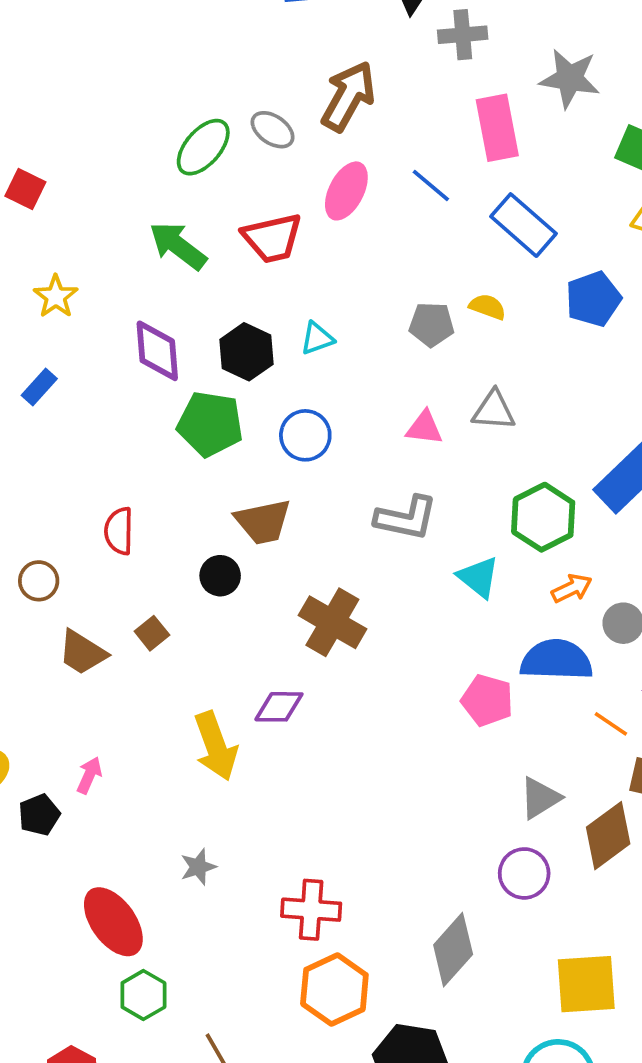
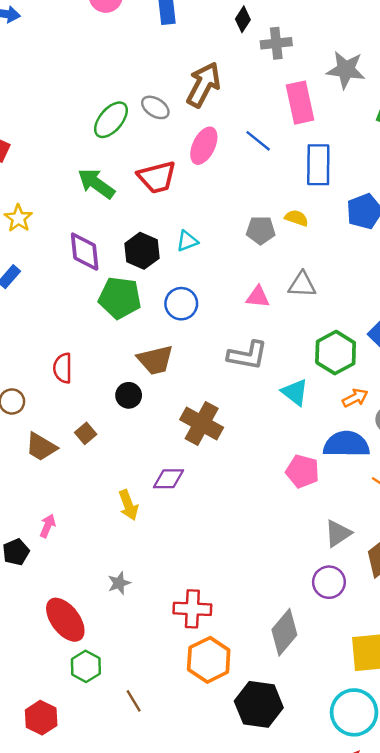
blue rectangle: (523, 225) -> (318, 165), turned 51
yellow arrow: (216, 746) -> (128, 505), size x0.7

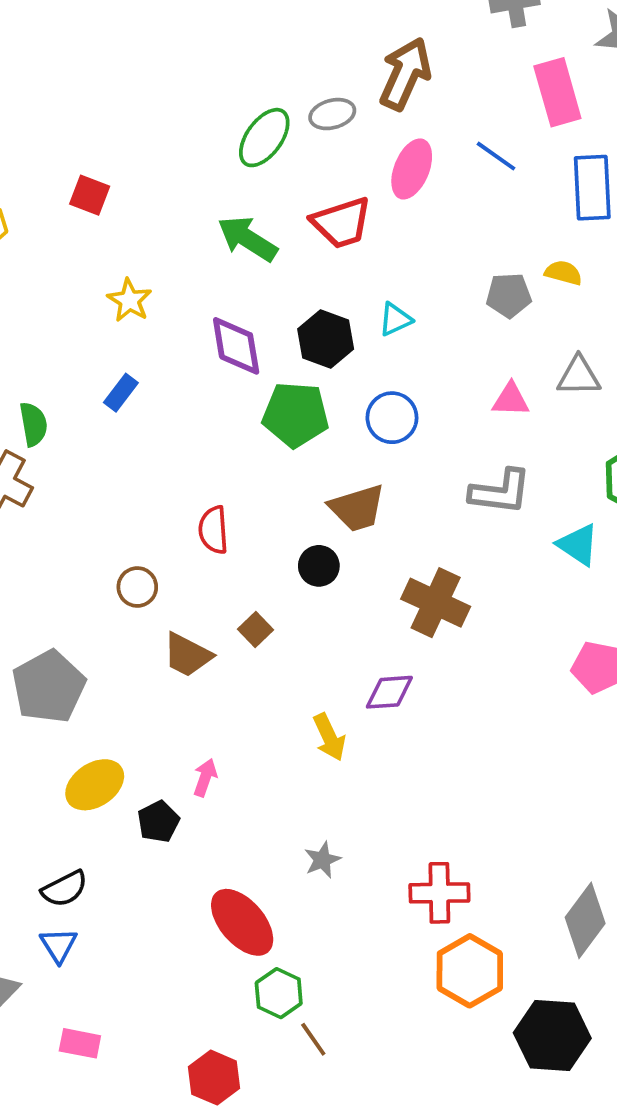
gray ellipse: (155, 107) -> (332, 114), turned -44
brown line: (134, 701) -> (313, 1039), moved

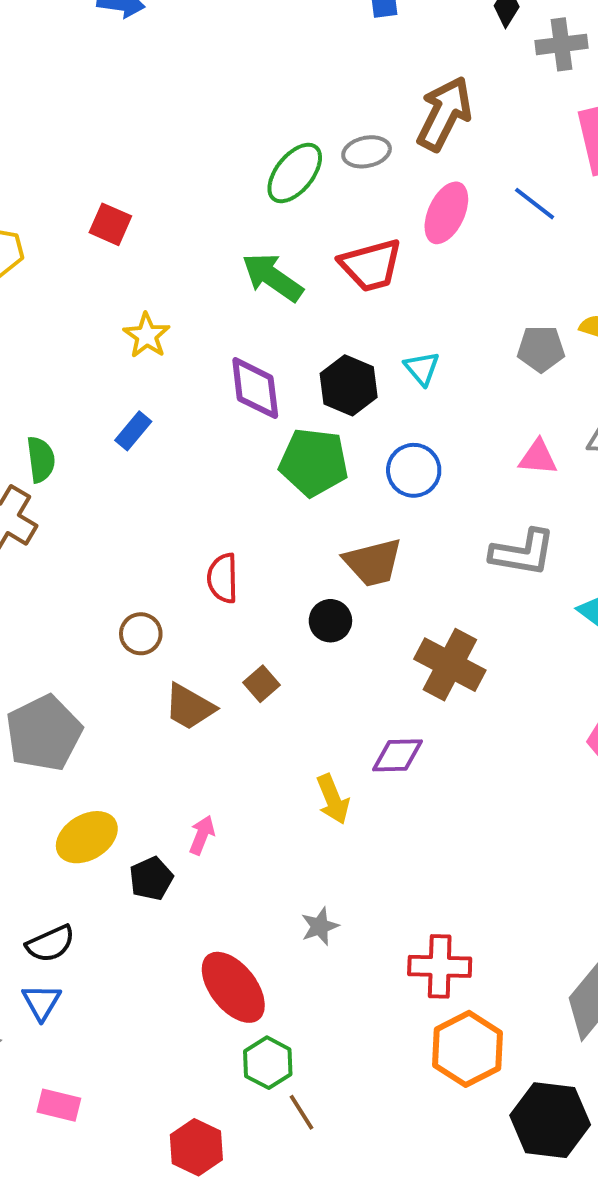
cyan triangle: (395, 319) -> (422, 368), turned -48

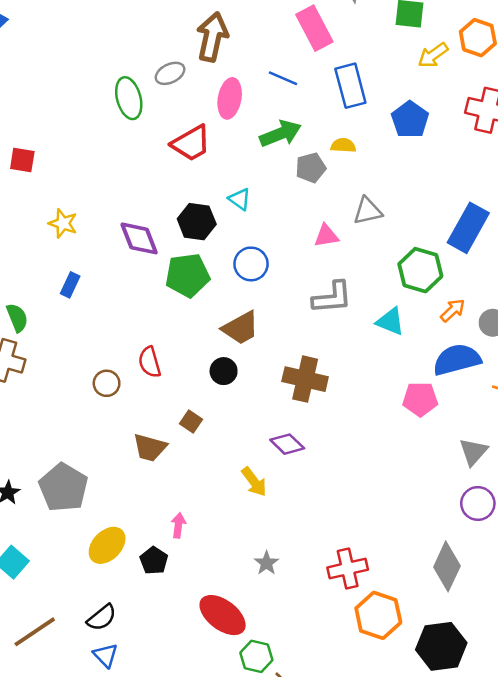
green ellipse: (295, 173) -> (129, 98), turned -39
green arrow: (272, 277) -> (280, 134), moved, turned 138
brown circle: (141, 634) -> (107, 383), moved
purple diamond: (398, 755) -> (287, 444), turned 60

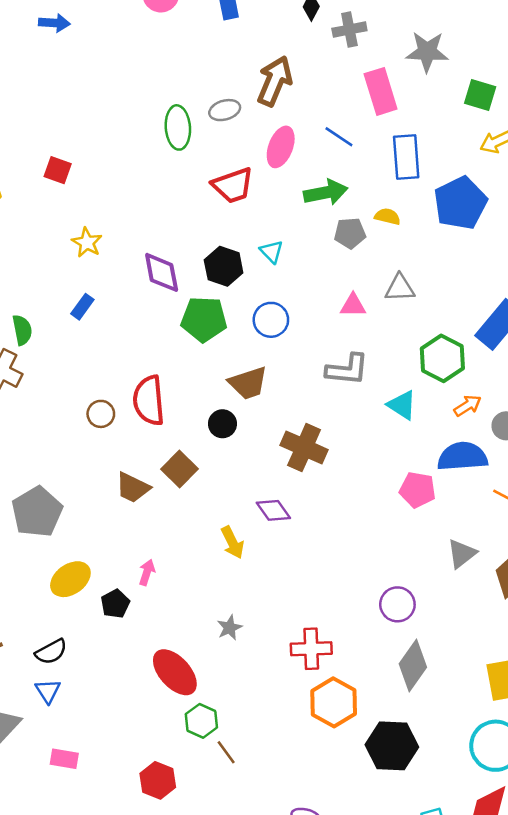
blue pentagon: (410, 120) -> (460, 203), size x1.4
red semicircle: (150, 362) -> (149, 400), size x1.5
brown square: (191, 422) -> (180, 469), size x1.5
purple circle: (478, 503) -> (397, 604), moved

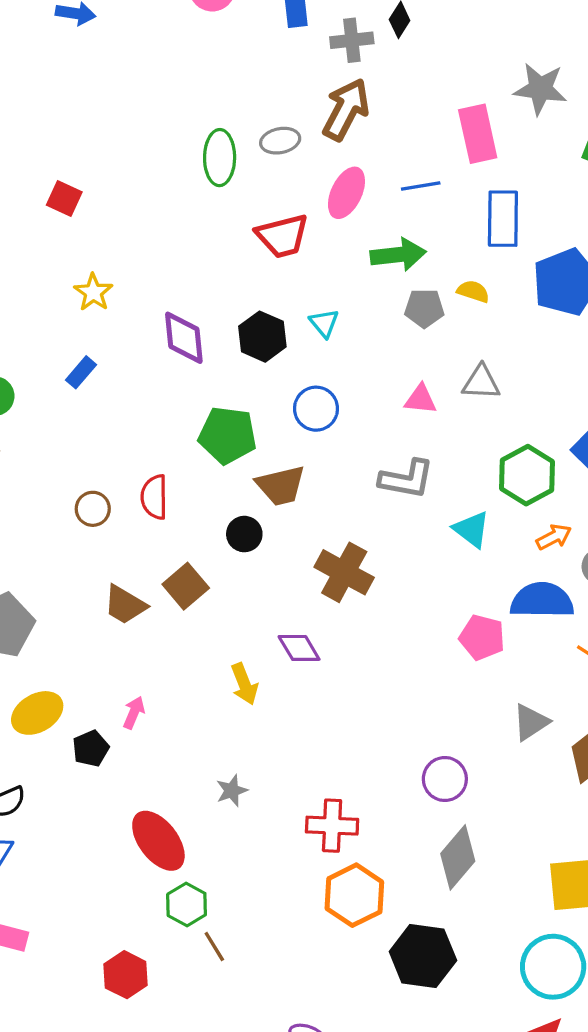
gray cross: (349, 30) -> (352, 40), moved
blue line: (339, 137) -> (421, 186), turned -48
green pentagon: (204, 319) -> (228, 435), moved
red semicircle: (149, 400) -> (154, 497), size x0.7

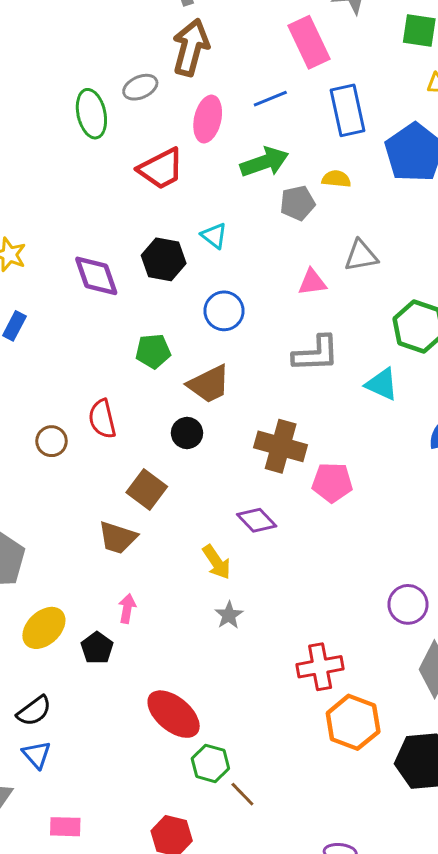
green pentagon: (228, 435) -> (153, 351), size x0.7
brown trapezoid: (125, 605) -> (118, 538), moved
pink pentagon: (482, 637) -> (332, 483), moved
gray star: (232, 791) -> (229, 615), moved

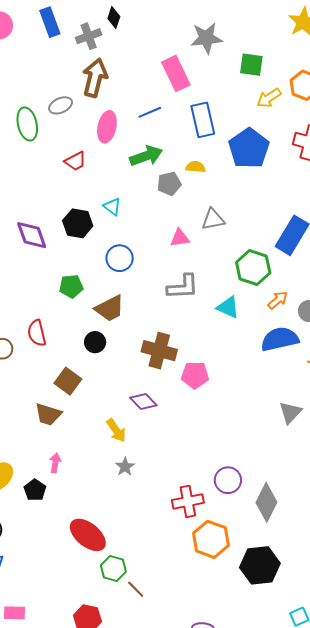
red trapezoid: (161, 169) -> (75, 161), size x0.7
purple circle: (408, 604) -> (228, 480), moved

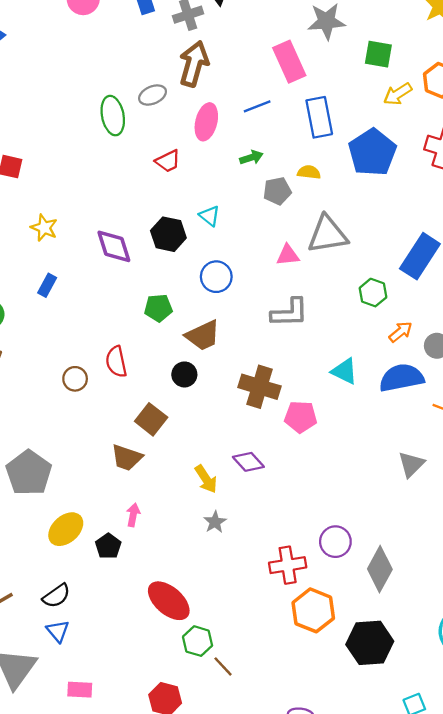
green arrow: (146, 156) -> (251, 157), size x0.6
gray triangle: (213, 219) -> (328, 235), size x1.5
green hexagon: (253, 267) -> (373, 293), size x0.7
cyan triangle: (228, 307) -> (344, 371), moved
purple diamond: (143, 401) -> (248, 462), moved

